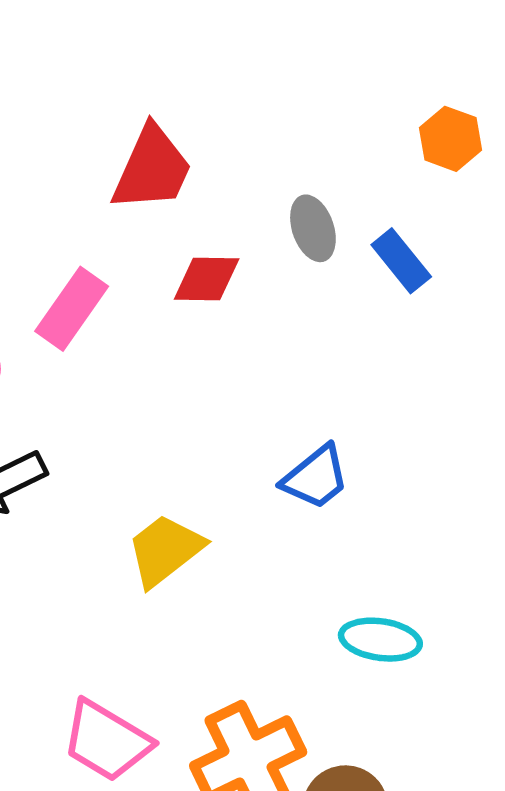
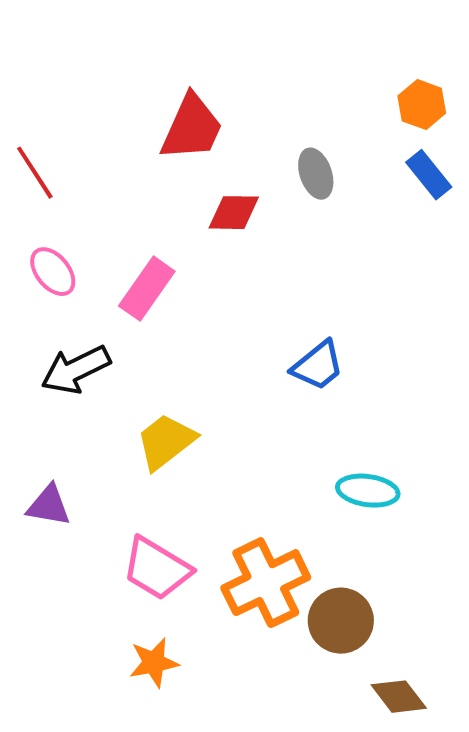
blue rectangle: (401, 261) -> (429, 175), moved
pink rectangle: (72, 309) -> (147, 289), moved
yellow trapezoid: (165, 550) -> (166, 442), moved

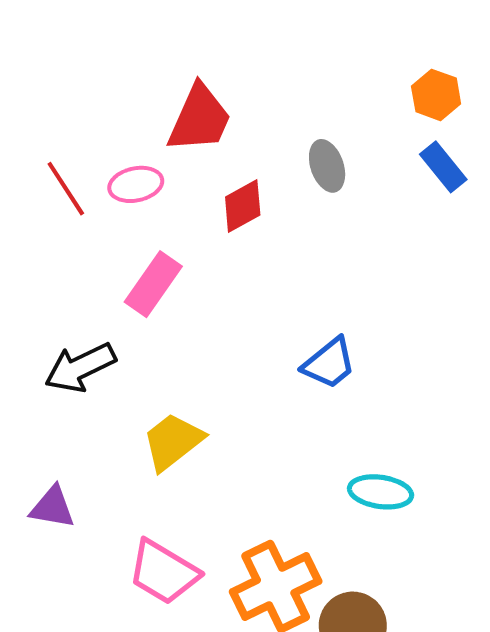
red line: (35, 173) -> (66, 189), moved
red diamond: (234, 213) -> (243, 206), turned -30
pink ellipse: (53, 272) -> (136, 184), moved, turned -63

